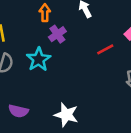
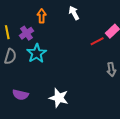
purple cross: (57, 34) -> (26, 33), moved
red line: (105, 49) -> (97, 41), moved

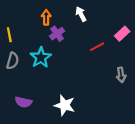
purple cross: (26, 33) -> (57, 34), moved
red line: (97, 41) -> (97, 47), moved

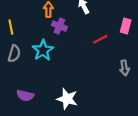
purple cross: (57, 34) -> (59, 26), turned -32
pink rectangle: (122, 34) -> (126, 26), turned -32

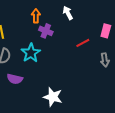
gray arrow: (125, 68) -> (105, 60), moved
purple semicircle: (25, 96) -> (15, 79), moved

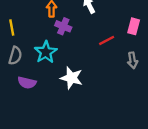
white star: (53, 97) -> (72, 78), moved

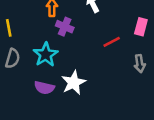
white star: (72, 78) -> (74, 83), turned 30
purple semicircle: (27, 83) -> (44, 88), moved

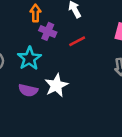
red line: (112, 42) -> (77, 41), moved

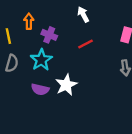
orange arrow: (35, 13) -> (29, 21), moved
purple cross: (48, 31) -> (49, 35), moved

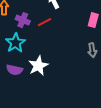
red line: (86, 44) -> (44, 22), moved

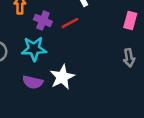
cyan star: (15, 43) -> (34, 49), turned 30

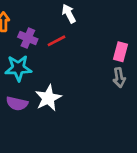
pink rectangle: (130, 21) -> (121, 52), moved

